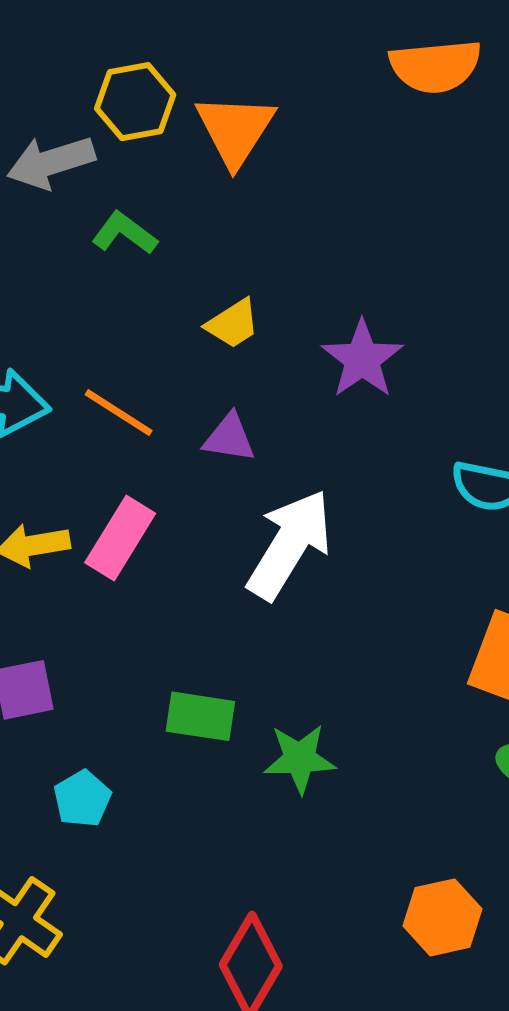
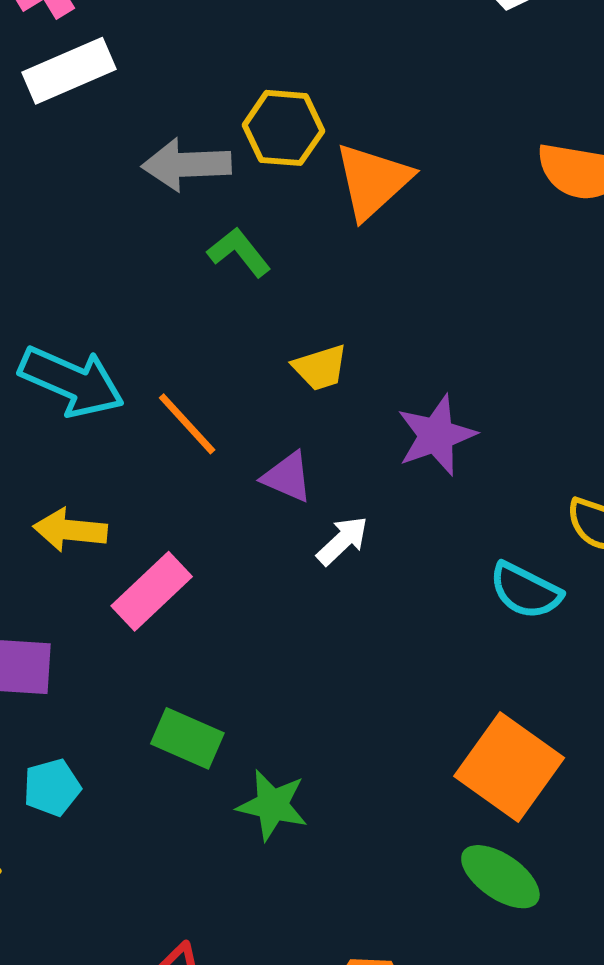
pink rectangle: (120, 538) -> (152, 591), moved
white arrow: (290, 544) -> (342, 541), moved, size x0.5

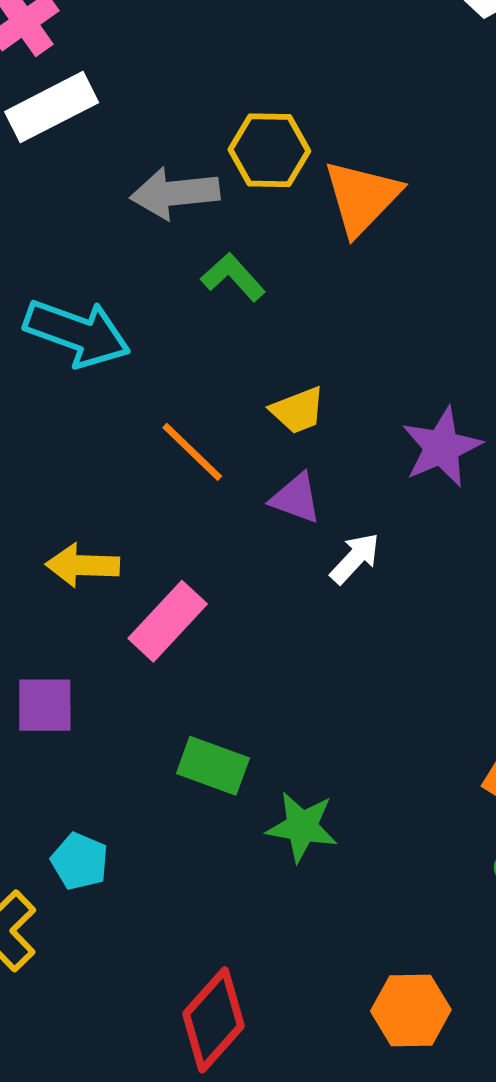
yellow trapezoid: (320, 368) -> (298, 410), moved
cyan arrow: (72, 381) -> (77, 333), moved
cyan pentagon: (52, 787) -> (80, 861), moved, turned -30

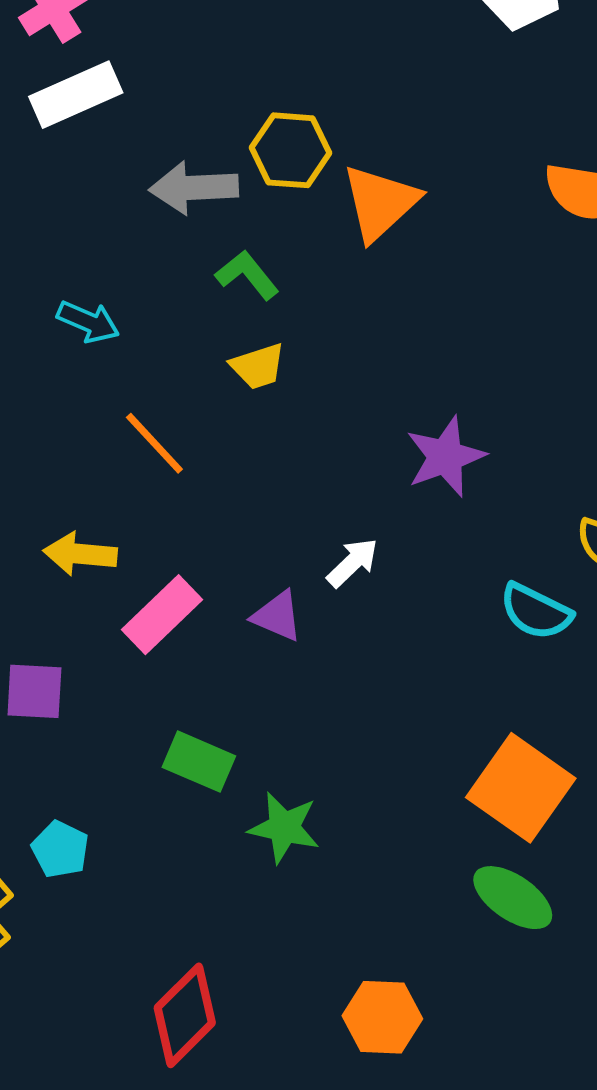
cyan arrow: (77, 333) -> (88, 322), size x0.6
yellow trapezoid: (298, 410) -> (258, 366), moved
orange line: (192, 452) -> (154, 443), moved
purple triangle: (296, 498) -> (277, 616), moved

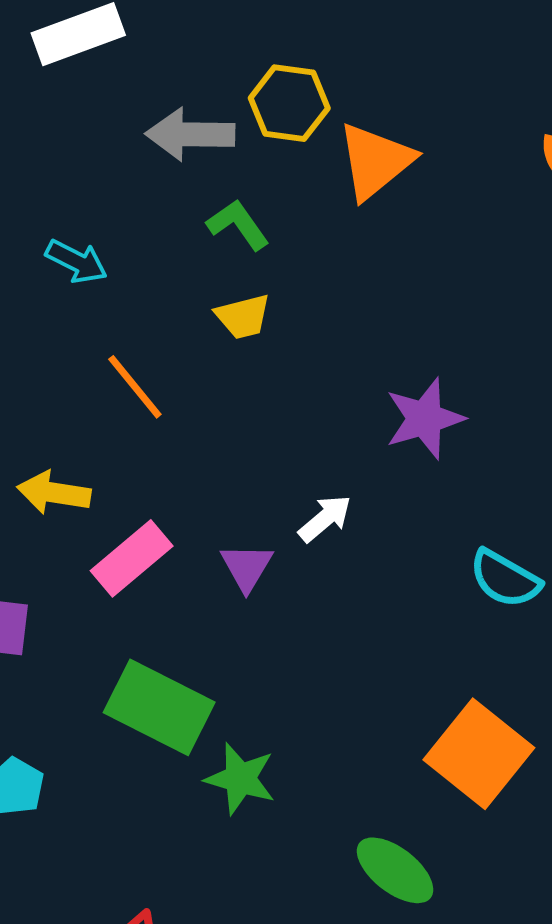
purple triangle: (277, 616) -> (247, 567), turned 34
green rectangle: (199, 762) -> (159, 707), size x1.5
green ellipse: (513, 898) -> (395, 870), moved

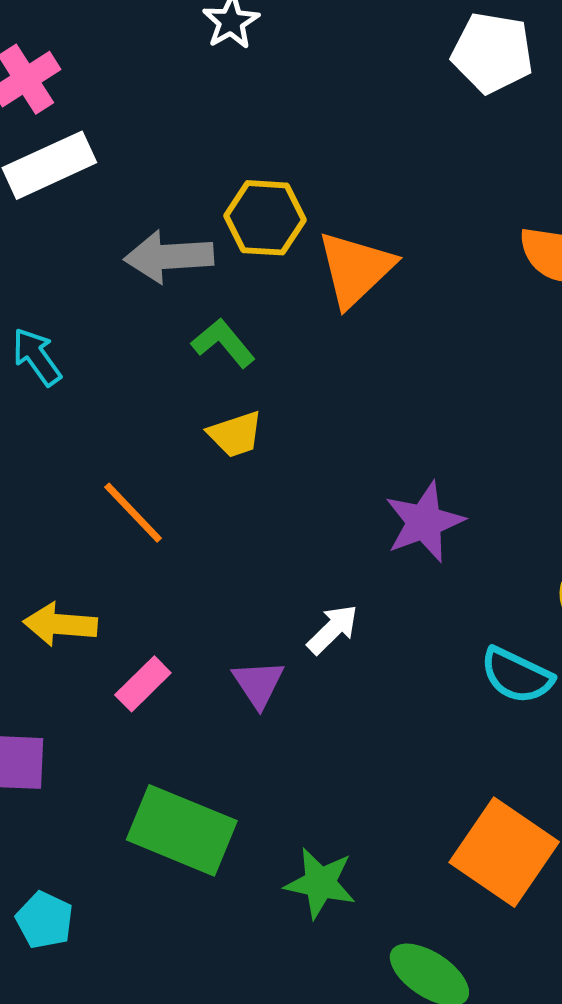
cyan arrow: (76, 261) -> (37, 357), moved, turned -148
pink rectangle: (132, 558) -> (143, 684), size x0.7
green star: (240, 779) -> (320, 883), moved

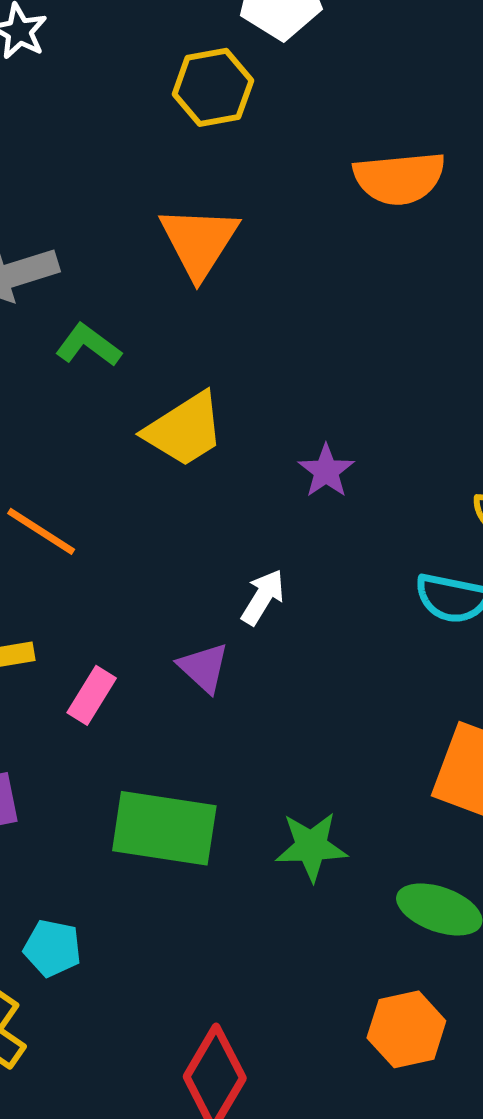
yellow hexagon: (265, 218) -> (213, 87), moved
yellow trapezoid: (235, 434) -> (184, 430), moved, size x1.5
purple star: (424, 522) -> (326, 471), size x0.7

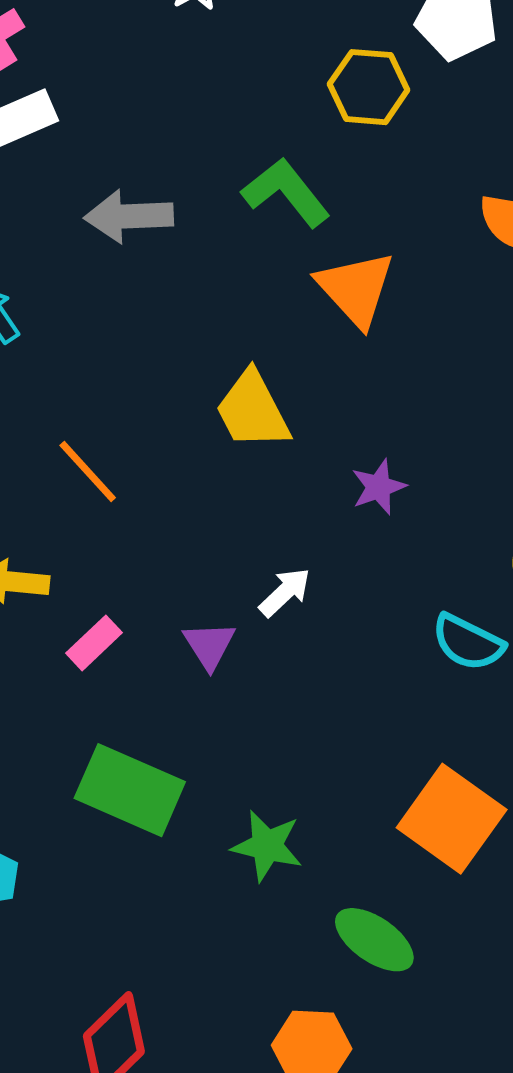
orange triangle: (199, 242) -> (356, 289), moved, turned -30
green L-shape: (88, 345) -> (286, 192), moved, size x1.4
yellow trapezoid: (184, 430) -> (252, 410), turned 80

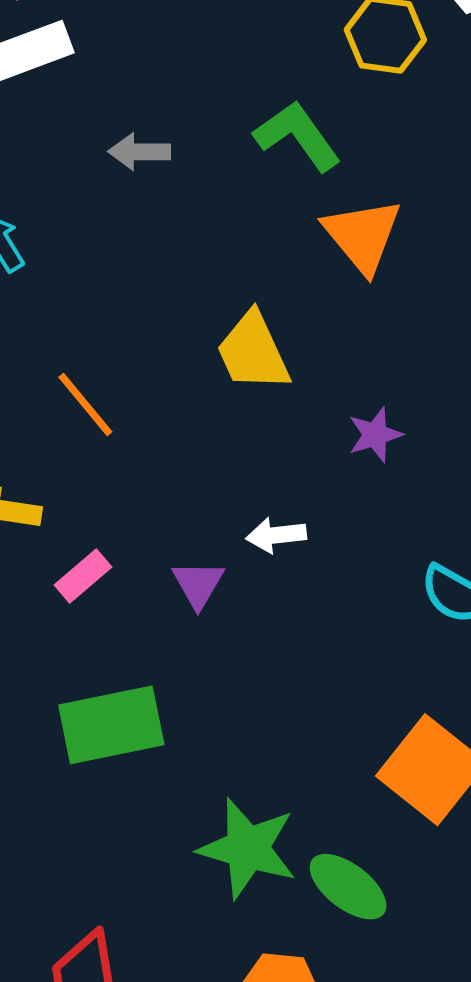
gray arrow: (129, 216) -> (139, 152), size x0.7
white arrow: (285, 592) -> (276, 535), turned -146
green rectangle: (130, 790) -> (111, 725), turned -38
green star: (267, 846) -> (248, 848), moved, size x1.4

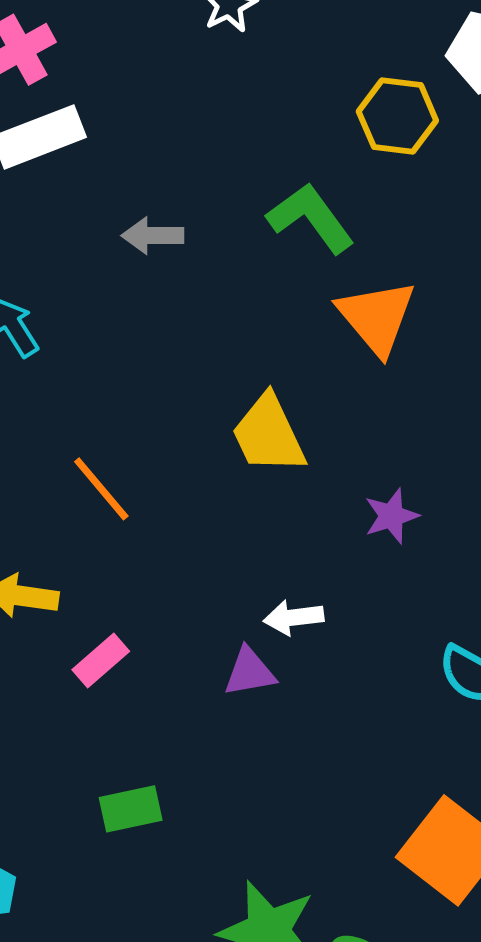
purple triangle: (198, 584) -> (250, 672), moved, turned 50
green rectangle: (111, 725) -> (131, 809), size x0.6

